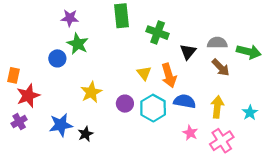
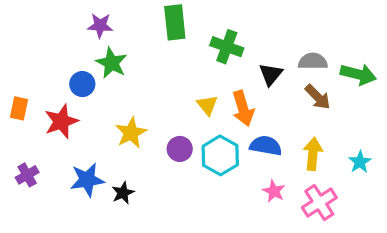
red star: (28, 96) -> (61, 121), moved

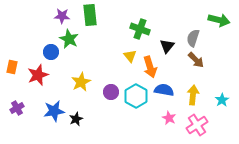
green rectangle: (175, 22) -> (90, 15), moved
gray semicircle: (313, 61) -> (193, 38), turned -72
green arrow: (358, 74) -> (219, 20), moved
yellow triangle: (207, 105) -> (130, 56), moved

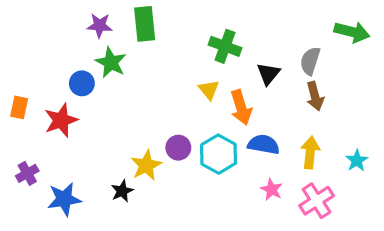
brown arrow: (196, 60) -> (315, 96), turned 30
yellow star: (81, 82) -> (146, 165), moved
blue star: (54, 111) -> (64, 199), moved

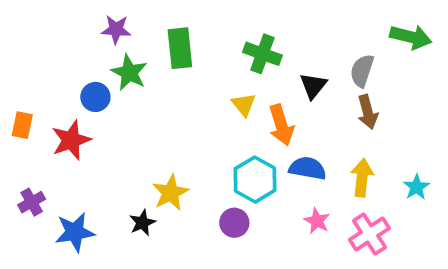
green rectangle: (145, 24) -> (180, 48), moved
purple circle: (178, 148) -> (234, 223), moved

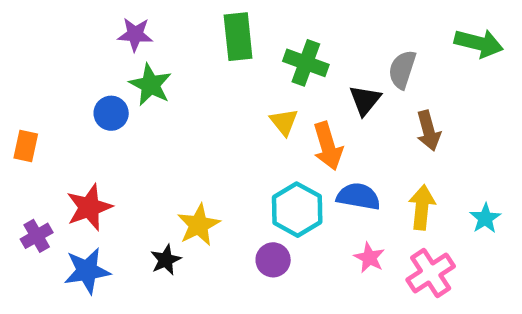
green rectangle: (180, 48) -> (238, 37), moved
gray semicircle: (362, 71) -> (402, 69), moved
red star: (71, 140) -> (89, 207), moved

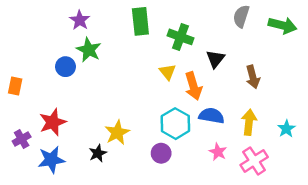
purple star: (135, 34) -> (80, 20), turned 30
gray semicircle: (402, 69) -> (241, 16), moved

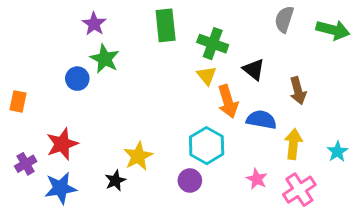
black triangle: (215, 59) -> (254, 69), turned -30
yellow triangle: (168, 72) -> (207, 76), moved
blue semicircle: (211, 116) -> (261, 120), moved

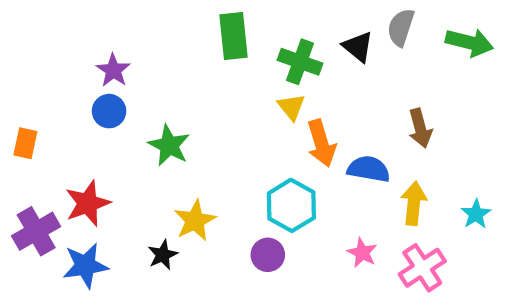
purple star: (94, 24) -> (113, 70), moved
green star: (105, 59) -> (169, 145), moved
black triangle: (254, 69) -> (358, 47), moved
purple cross: (26, 164) -> (36, 231), size x1.5

